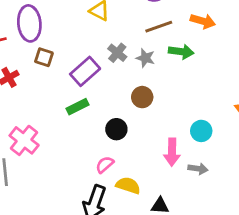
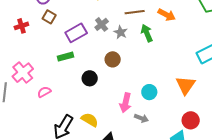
green arrow: (181, 52) -> (147, 33), turned -132
pink semicircle: (105, 165) -> (44, 92), moved

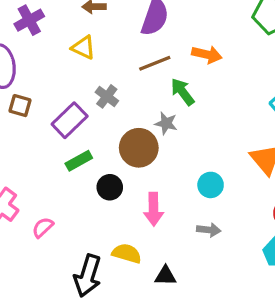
gray star: (121, 32) -> (166, 123), moved
green rectangle: (66, 57) -> (79, 161), moved
brown circle: (113, 59) -> (139, 148), size x1.5
pink arrow: (125, 103) -> (153, 209), moved

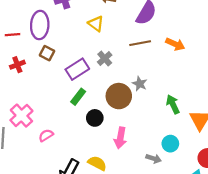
green arrow: (183, 92) -> (173, 104), moved
green rectangle: (79, 161) -> (78, 97), turned -35
cyan circle: (211, 185) -> (170, 144), moved

